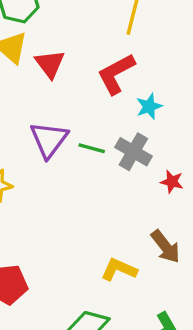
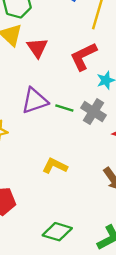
purple triangle: (49, 140) -> (35, 101), turned 32
yellow L-shape: (119, 270) -> (55, 166), moved

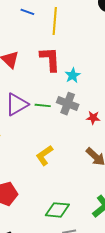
red L-shape: (84, 56) -> (50, 59), turned 124
yellow L-shape: (55, 166) -> (44, 155), turned -50

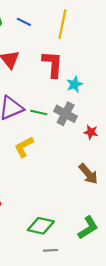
blue line: (27, 12) -> (24, 22), moved
yellow L-shape: (44, 155) -> (24, 147), moved

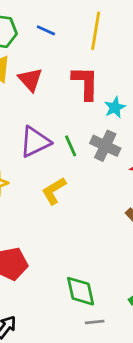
green line: (39, 113) -> (71, 146), turned 56
green diamond: (41, 226) -> (81, 291), turned 68

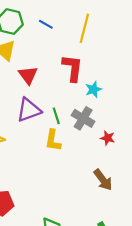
red triangle: (30, 79) -> (28, 75), moved
yellow L-shape: (54, 191) -> (53, 140), moved, turned -55

